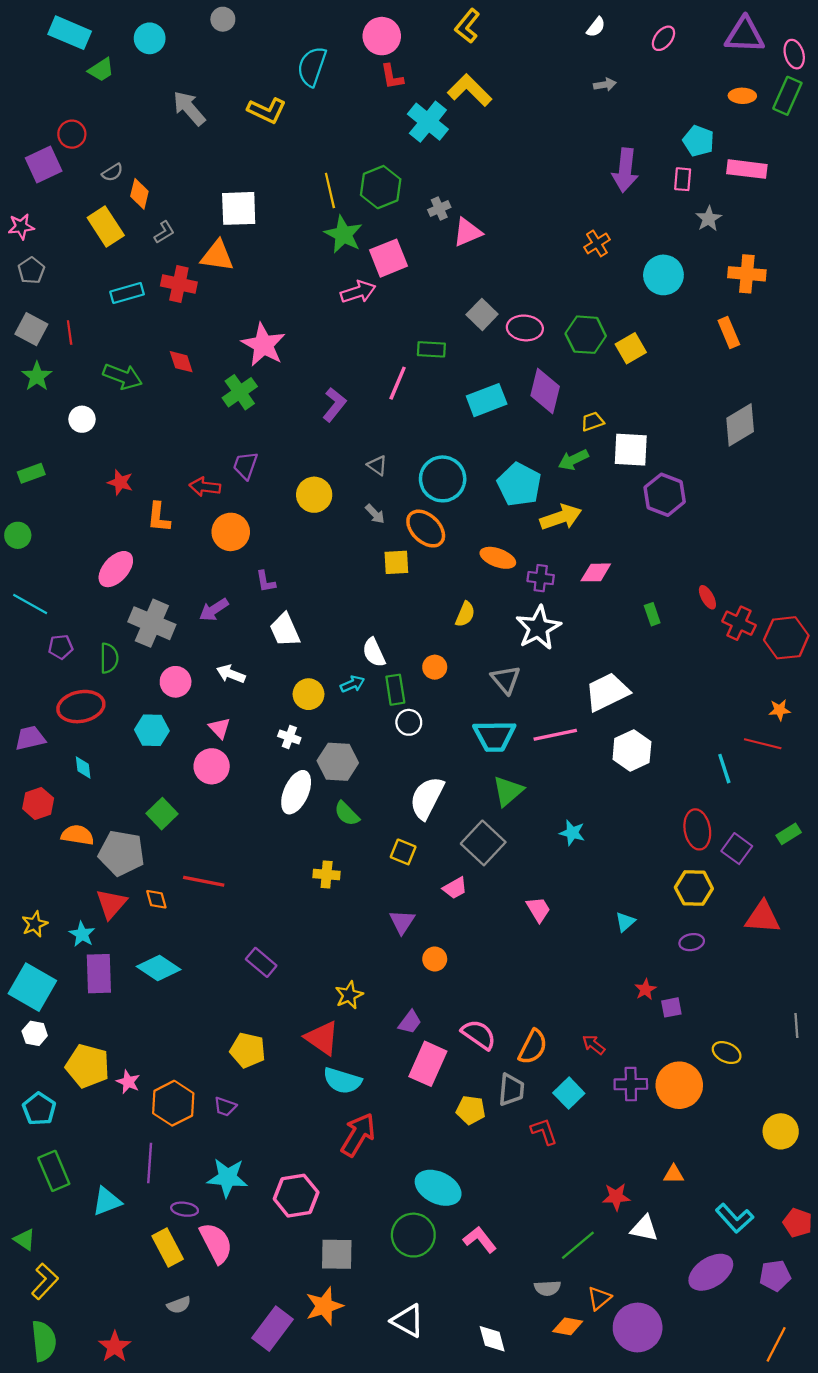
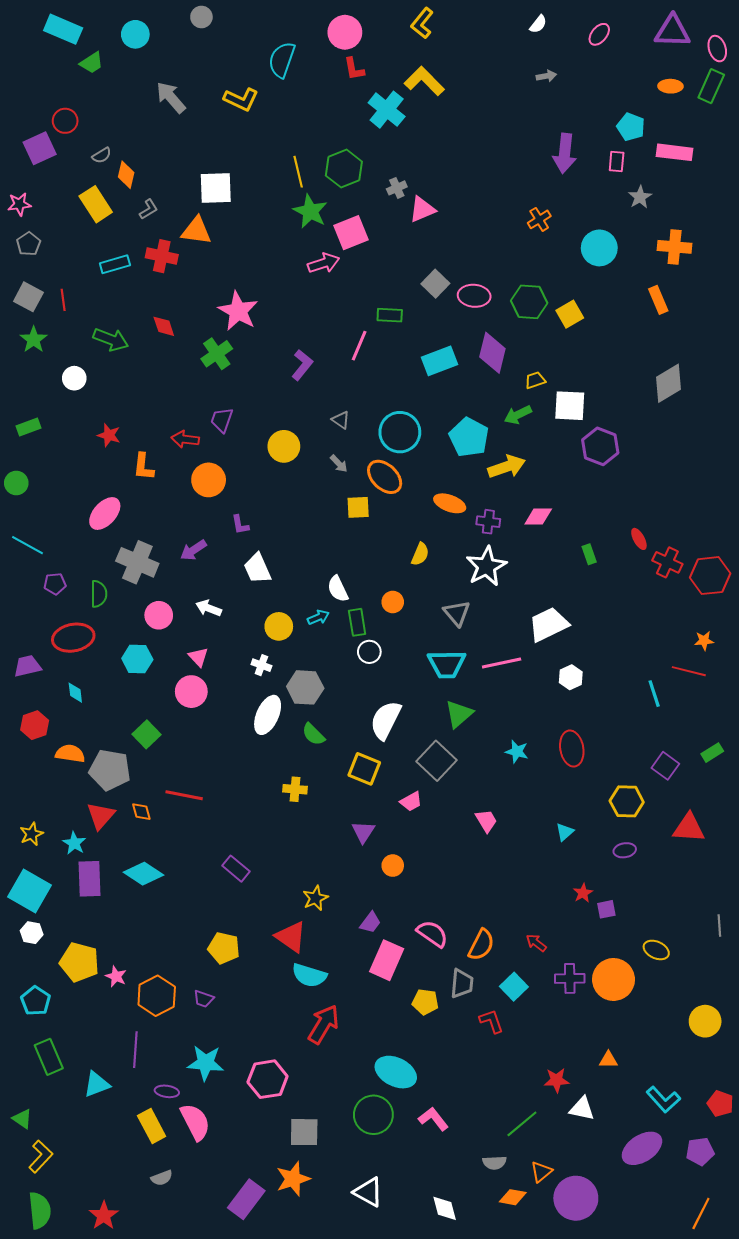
white hexagon: (632, 751) -> (571, 677), size x0.7
red ellipse: (697, 829) -> (572, 749), moved
yellow square: (403, 852) -> (364, 769), size x1.4

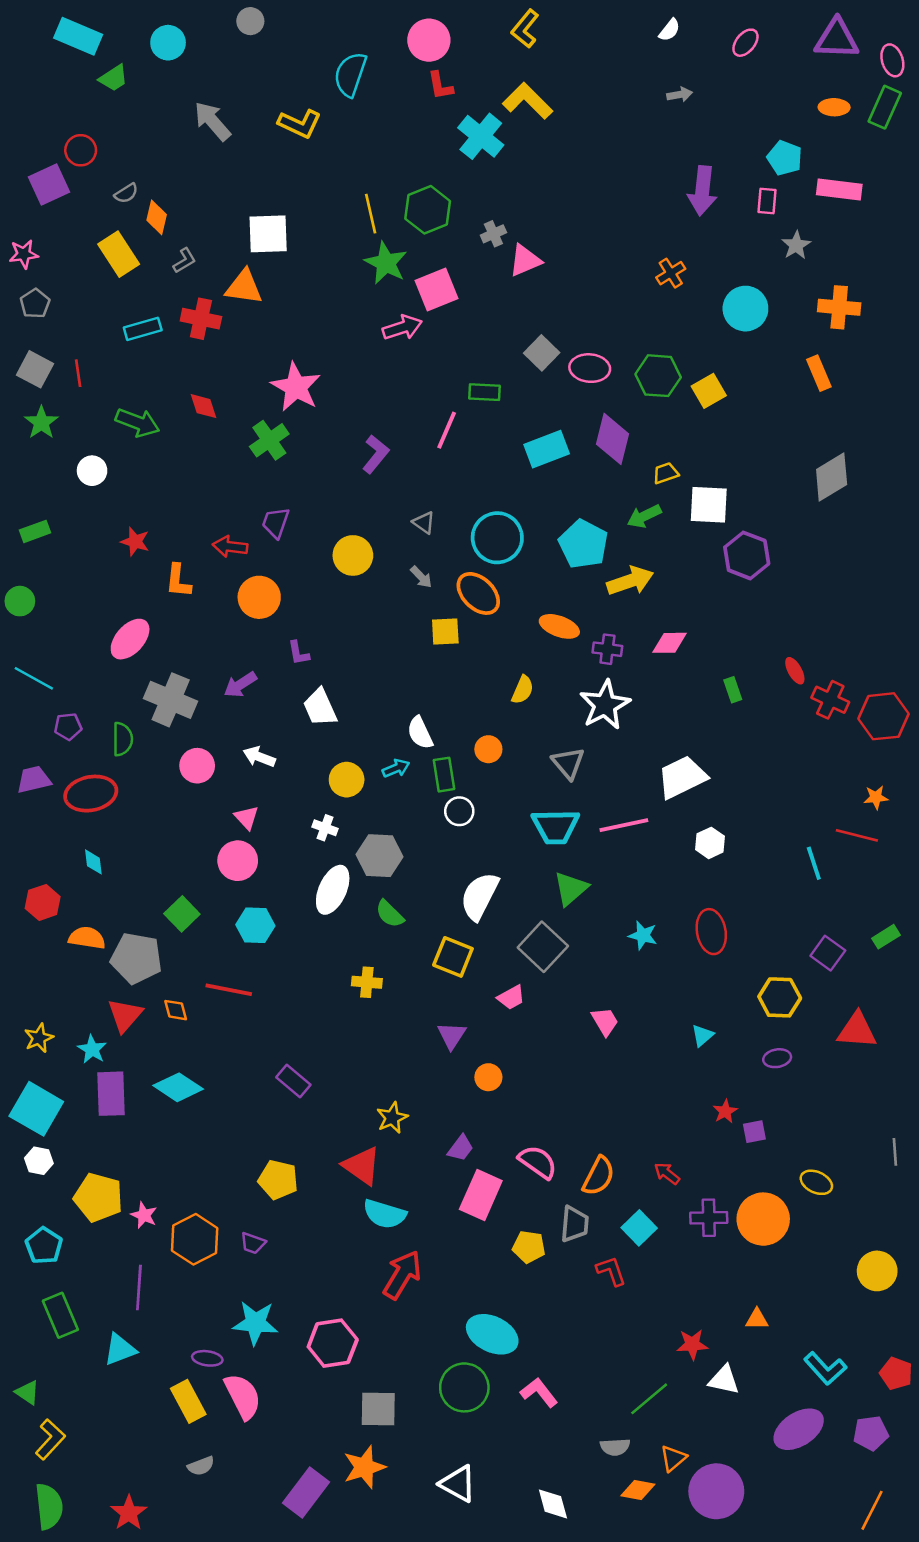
cyan hexagon: (137, 659) -> (255, 925), moved
purple trapezoid: (27, 666) -> (34, 780), moved
purple line: (135, 1050) -> (139, 1287), moved

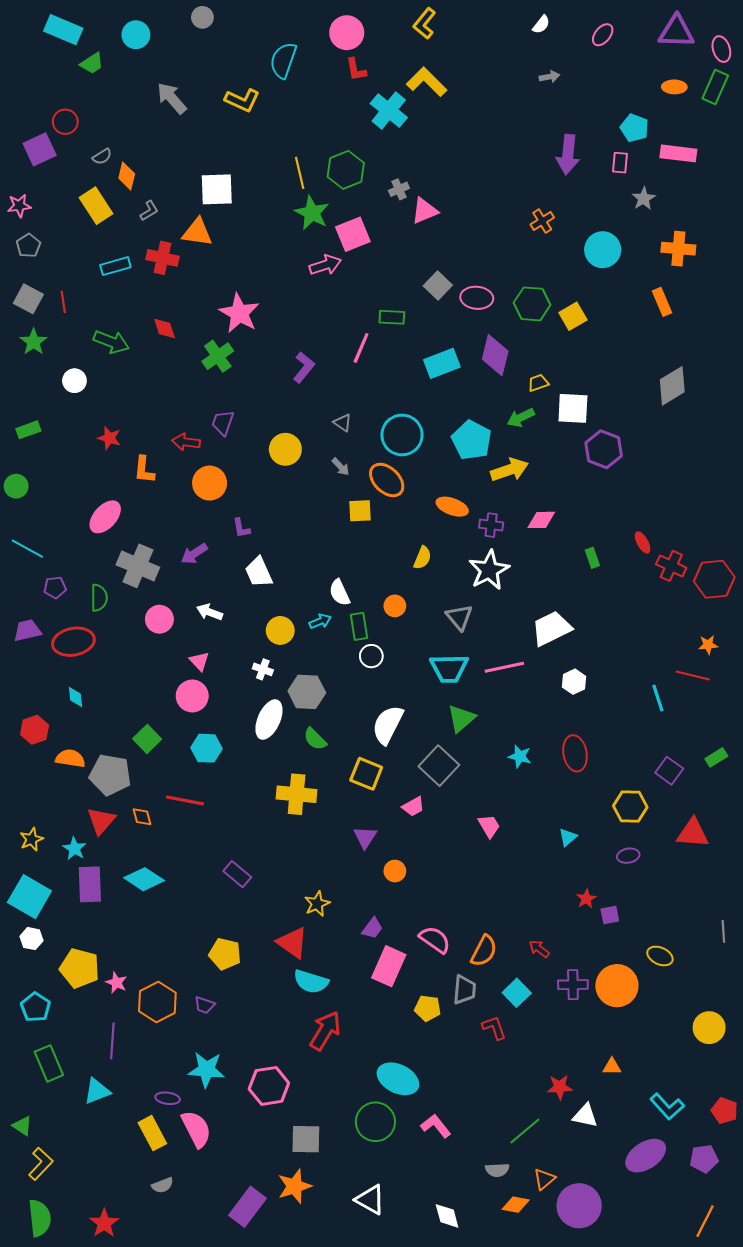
yellow cross: (367, 982) -> (297, 794), size x1.6

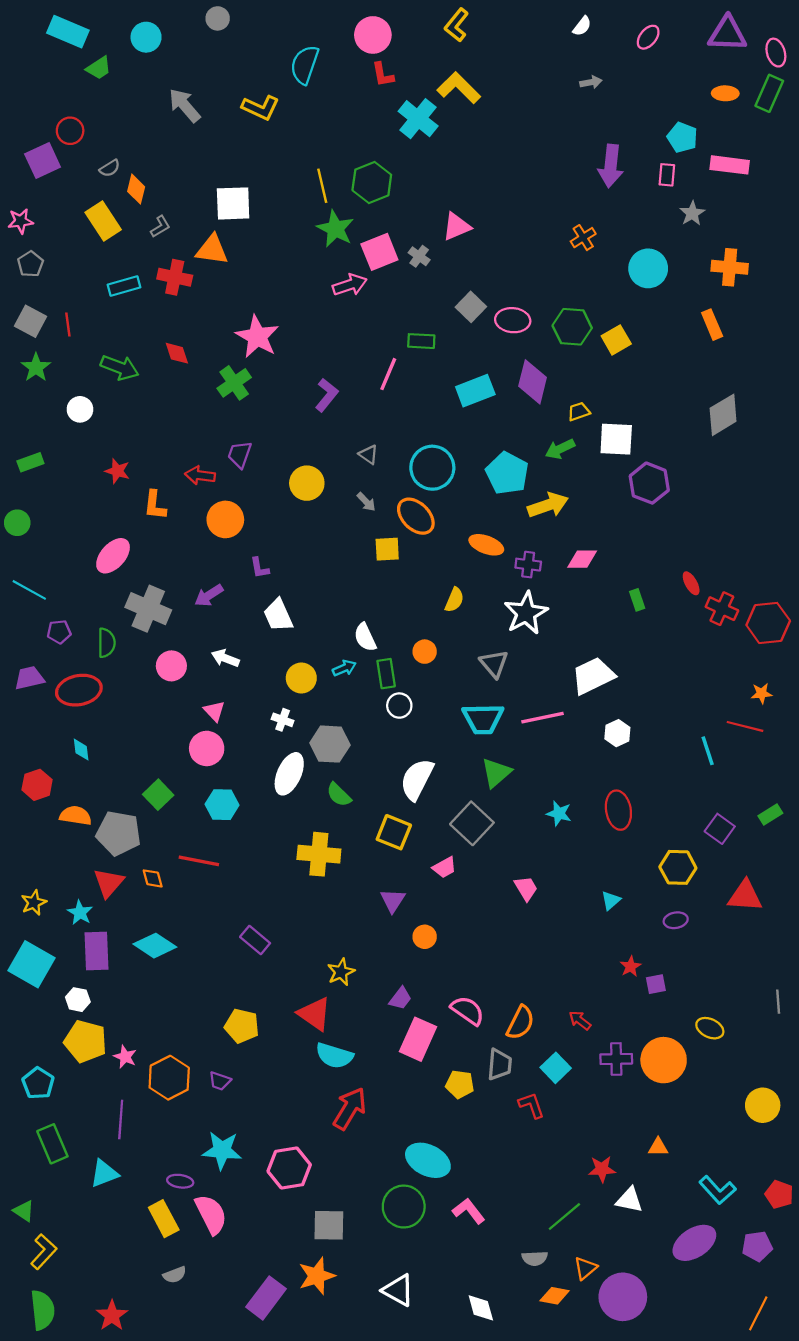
gray cross: (399, 189) -> (419, 256), moved, turned -30
white hexagon: (31, 939) -> (78, 1000), moved

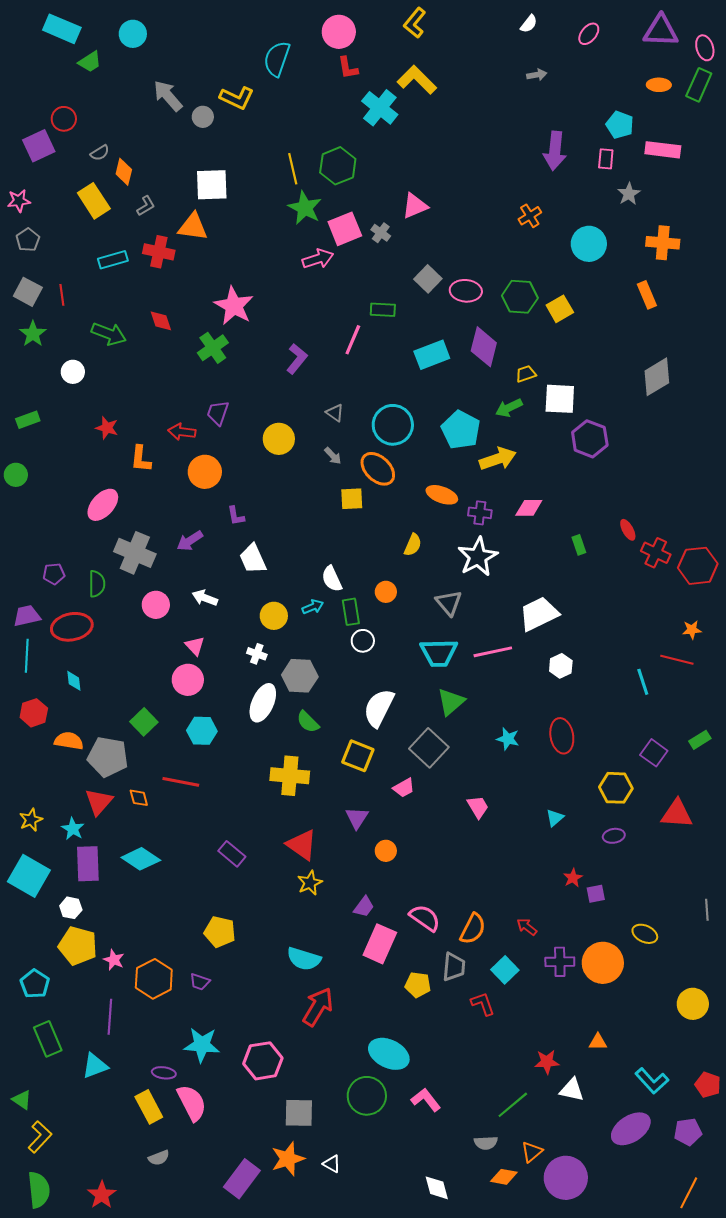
gray circle: (218, 18) -> (203, 117), moved
cyan line: (29, 590) -> (27, 656), moved, turned 64
red triangle: (315, 1014) -> (302, 845), moved
white triangle: (398, 1290) -> (332, 1164), moved, size x0.6

